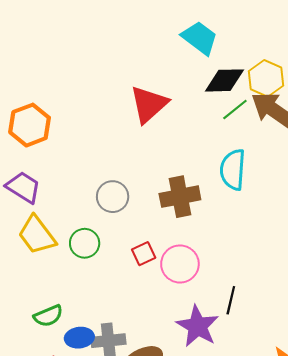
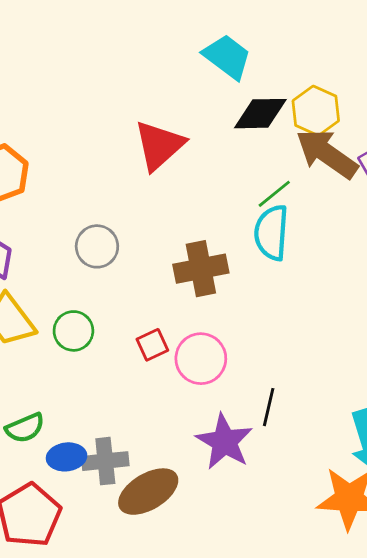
green line: (235, 109) -> (274, 194), moved
gray circle: (113, 197) -> (97, 246), moved

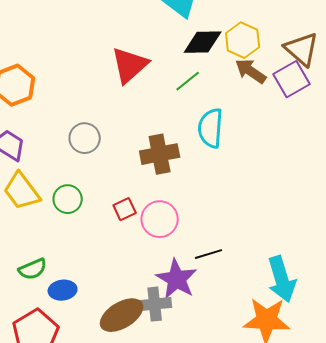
brown arrow: (327, 154) -> (251, 71), size x0.7
green line: (274, 194) -> (188, 81), moved
black line: (269, 407) -> (209, 254), turned 60
gray cross: (105, 461) -> (155, 304), moved

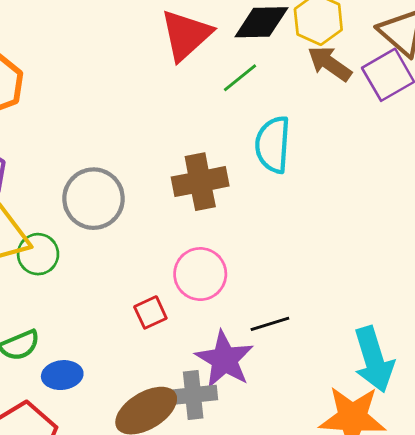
red triangle: (130, 65) -> (186, 35), moved
gray circle: (85, 138) -> (94, 199), moved, size x1.4
green circle: (68, 199) -> (38, 254), moved
red square: (125, 209) -> (150, 312), moved

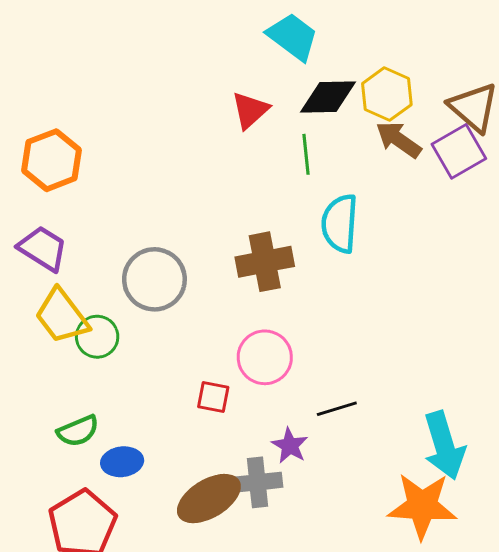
red triangle: (186, 35) -> (250, 110), size x0.7
green line: (240, 78) -> (306, 154), turned -57
red square: (150, 312) -> (213, 397), turned 36
purple star: (224, 359) -> (290, 446), size x0.6

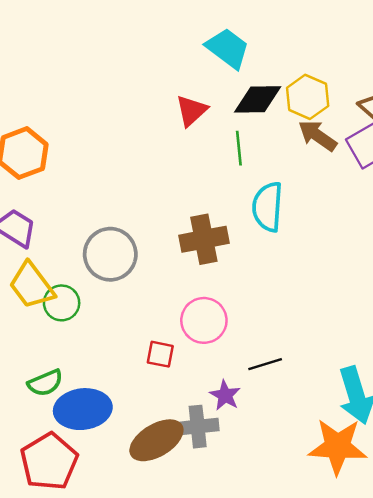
blue ellipse: (122, 462) -> (83, 409), size x1.6

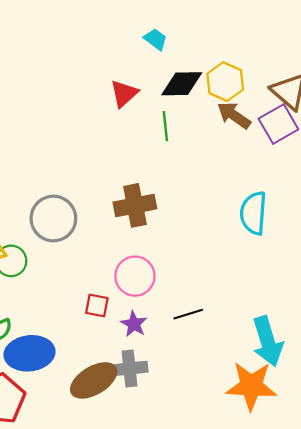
cyan trapezoid: (228, 48) -> (156, 39), size x0.6
cyan semicircle: (268, 207) -> (253, 213), moved
purple star: (225, 395) -> (134, 324), moved

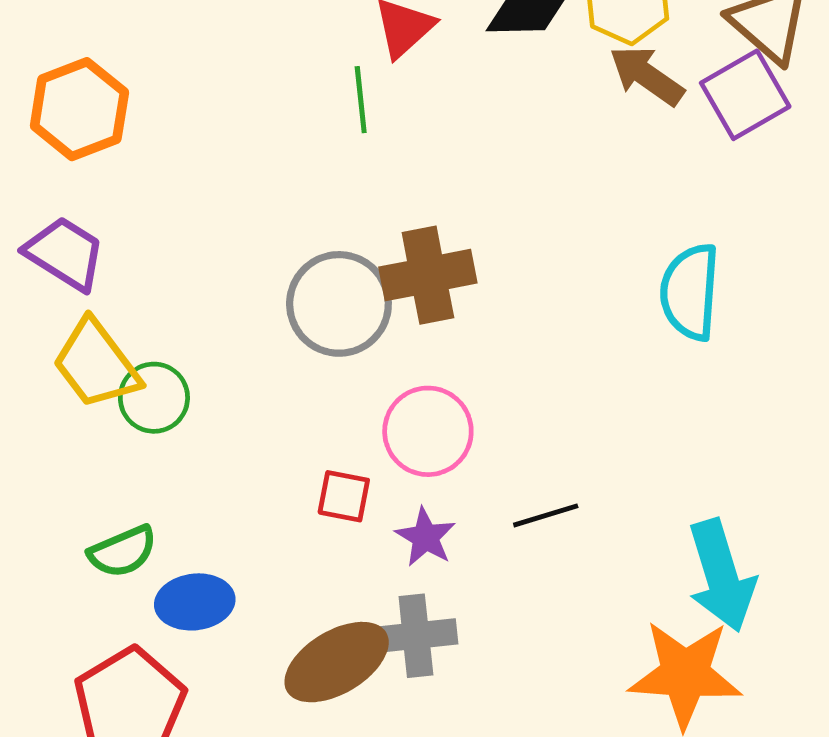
green line: (165, 126) -> (361, 100), moved
gray circle: (53, 219) -> (339, 304), moved
blue ellipse: (30, 353) -> (195, 602), size x0.7

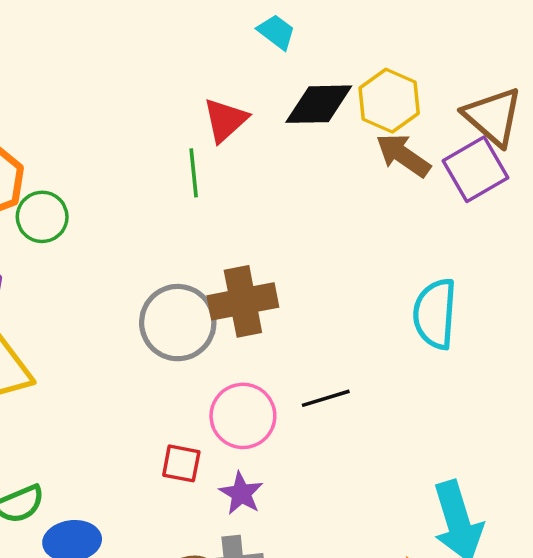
green circle: (154, 398) -> (42, 217), moved
black line: (546, 515) -> (326, 398), moved

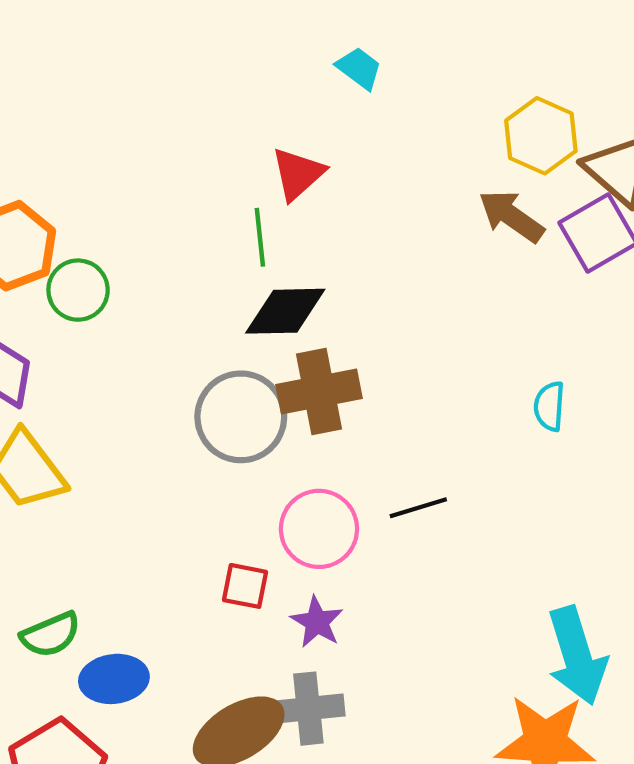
yellow hexagon: (389, 101) -> (541, 136), moved
black diamond: (319, 104) -> (285, 311), moved
cyan semicircle: (435, 314) -> (549, 406), size x0.6

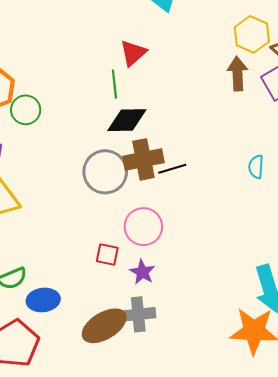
brown arrow: (511, 216) -> (237, 74), turned 52
black line: (418, 508) -> (172, 169), moved

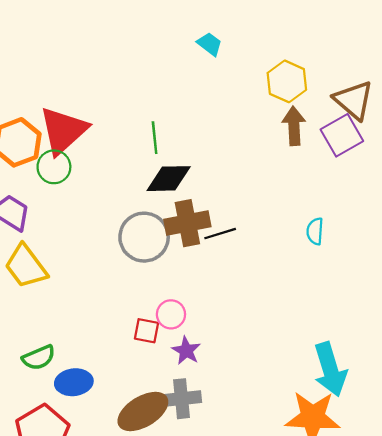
yellow hexagon: (252, 34) -> (287, 81), moved
red triangle: (133, 53) -> (63, 131), moved, size x1.6
pink circle: (143, 227) -> (171, 314), moved, size x0.7

